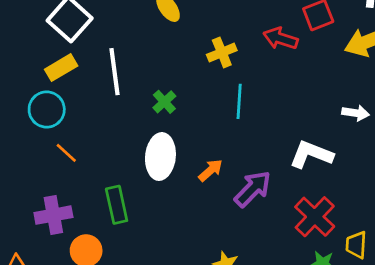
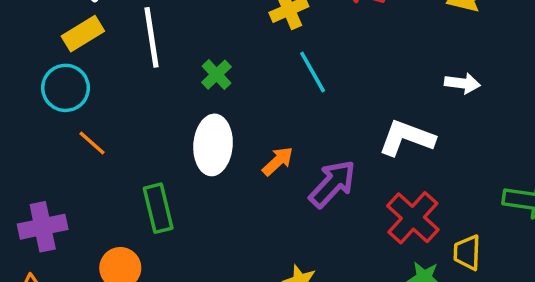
cyan line: (239, 101) -> (313, 72), turned -32
purple cross: (53, 215) -> (43, 227), moved

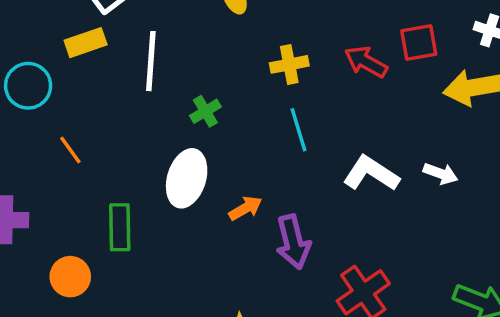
cyan circle: (66, 88) -> (28, 86), moved
white L-shape: (407, 138) -> (371, 174), moved
purple arrow: (332, 184) -> (293, 242), turned 110

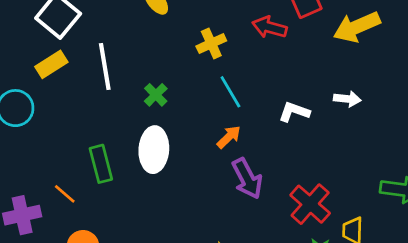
orange line: (70, 150) -> (65, 194), moved
white L-shape: (371, 174) -> (294, 112), size x0.7
orange arrow: (245, 208) -> (229, 137), moved
green rectangle: (120, 227) -> (101, 164), moved

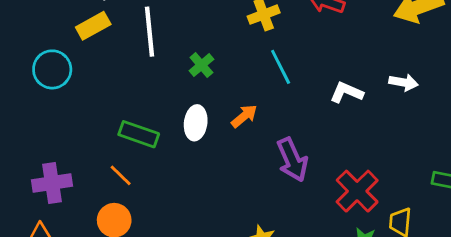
orange arrow: (229, 137) -> (244, 116), moved
white ellipse: (154, 150) -> (196, 123), size x0.7
green rectangle: (101, 164) -> (139, 134), turned -60
orange line: (65, 194) -> (121, 175), moved

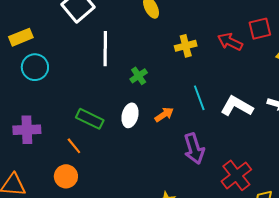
yellow rectangle: (93, 26) -> (21, 37), moved
cyan line: (281, 67) -> (199, 98), moved
white L-shape: (347, 92) -> (237, 106), size x1.4
purple cross: (52, 183) -> (27, 130), moved

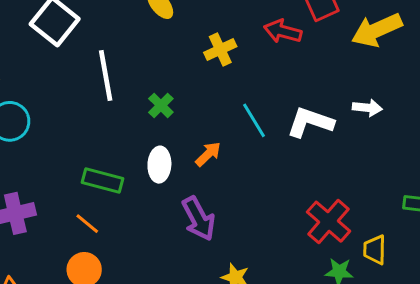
purple arrow: (194, 149) -> (199, 219), moved

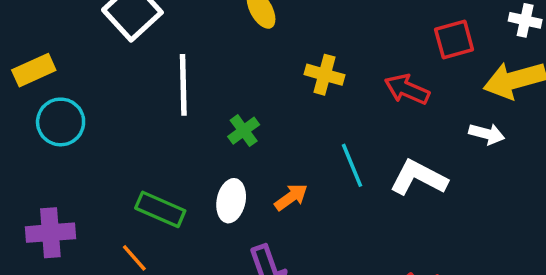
red arrow: (283, 31) -> (407, 89), moved
yellow cross: (220, 49) -> (324, 75), turned 32
white arrow: (367, 108) -> (487, 134), moved

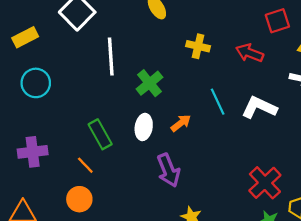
yellow rectangle: (34, 70) -> (25, 37), moved
green cross: (244, 131) -> (149, 83), size x1.4
green rectangle: (160, 209) -> (100, 134), turned 40

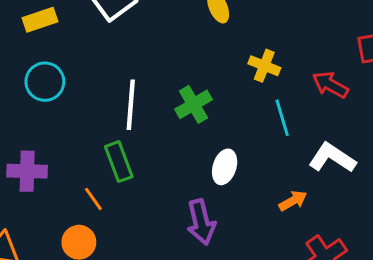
white line: (111, 56) -> (131, 105), moved
cyan line: (218, 102) -> (282, 118), moved
orange arrow: (181, 123) -> (293, 201), moved
white ellipse: (144, 127) -> (225, 167), moved

